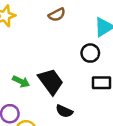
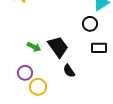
black semicircle: (64, 111) -> (69, 71), turned 32

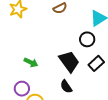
black trapezoid: (58, 47) -> (69, 61), moved
black rectangle: (99, 48) -> (96, 63), turned -42

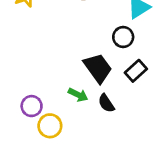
green arrow: (31, 62) -> (78, 95), moved
black semicircle: (66, 87) -> (106, 103), moved

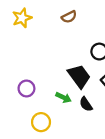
purple circle: (32, 106) -> (26, 89), moved

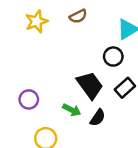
yellow star: (22, 18) -> (37, 21), moved
black semicircle: (86, 104) -> (98, 118), turned -112

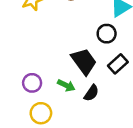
purple circle: (29, 99) -> (32, 83), moved

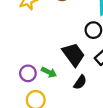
green arrow: (66, 85) -> (49, 72), moved

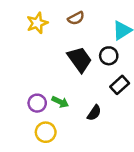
black trapezoid: (73, 54) -> (80, 59), moved

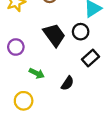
purple circle: (37, 103) -> (16, 47), moved

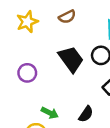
green arrow: (37, 73) -> (50, 113), moved

